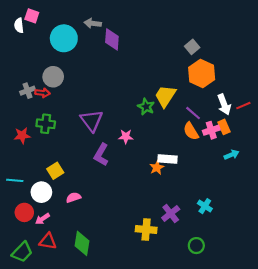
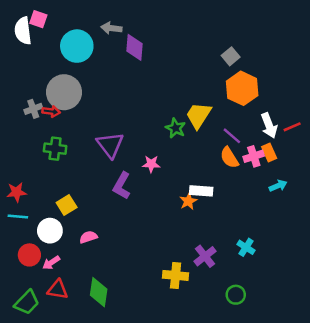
white semicircle: (19, 25) -> (23, 31), size x1.5
gray circle: (53, 77) -> (64, 92), size x1.4
red star: (22, 136) -> (17, 192), moved

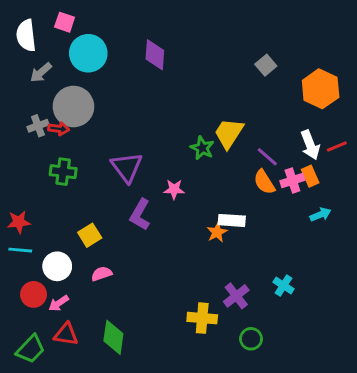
pink square: (38, 19) -> (65, 22), moved
gray arrow: (111, 28) -> (41, 72), moved, turned -48
orange hexagon: (242, 88) -> (321, 89), moved
yellow square: (67, 205) -> (90, 235), moved
green circle: (236, 295) -> (251, 339), moved

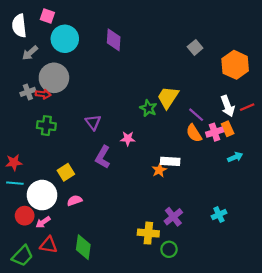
purple triangle: (127, 167) -> (93, 122), size x0.7
white circle: (57, 266) -> (42, 195), size x1.4
cyan cross: (284, 286) -> (219, 215), moved, turned 32
green circle: (251, 339) -> (169, 249), moved

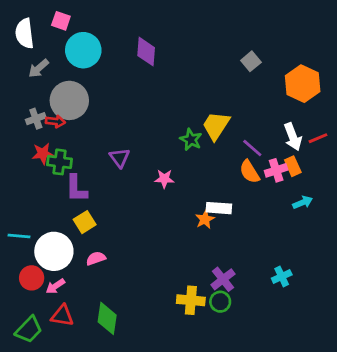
purple L-shape: (103, 157) -> (76, 188), moved, turned -30
red star: (14, 162) -> (43, 154), moved
green circle: (169, 249) -> (220, 302), moved

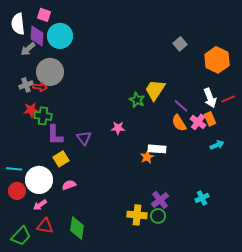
purple diamond: (146, 52) -> (37, 36), moved
purple triangle: (120, 158) -> (84, 138), moved
pink cross: (276, 170) -> (198, 122), turned -35
red circle: (32, 278) -> (17, 191), moved

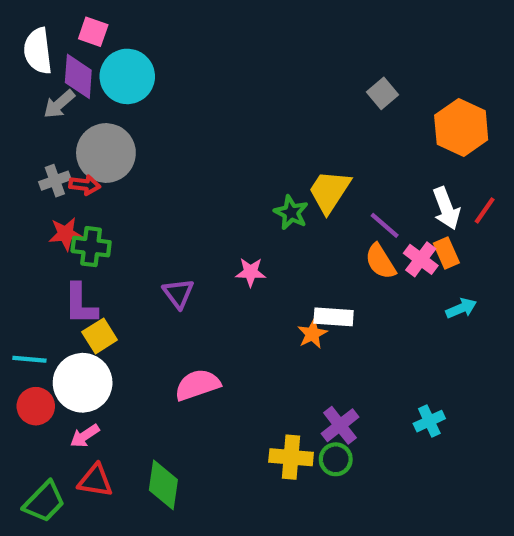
red line: (228, 99) -> (485, 210), turned -32
purple L-shape: (55, 135) -> (80, 304), moved
yellow square: (61, 159) -> (100, 336), moved
pink semicircle: (69, 185) -> (197, 385), moved, size x1.5

